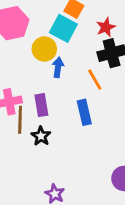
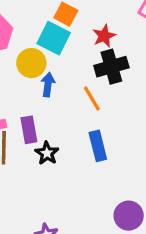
blue rectangle: (84, 112) -> (98, 146), moved
black star: (41, 136) -> (47, 153), moved

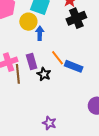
orange line: (92, 98) -> (57, 58), moved
blue rectangle: (98, 146) -> (74, 66), turned -48

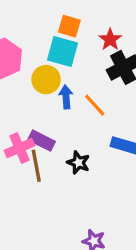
orange line: (57, 58) -> (95, 105), moved
purple rectangle: (32, 61) -> (42, 141), moved, turned -42

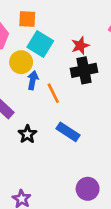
orange square: (69, 26) -> (27, 19), moved, turned -30

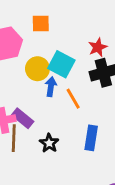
cyan square: (40, 44) -> (61, 64), moved
blue rectangle: (68, 132) -> (91, 138), turned 70

